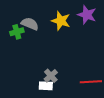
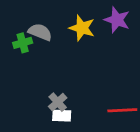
gray cross: (51, 76) -> (58, 102), moved

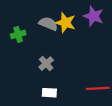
gray semicircle: (40, 32) -> (48, 24), moved
gray cross: (58, 102) -> (46, 64), moved

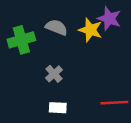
yellow star: (66, 23) -> (90, 30), moved
green cross: (18, 34) -> (21, 40), size x1.5

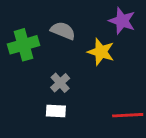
yellow star: (90, 30) -> (101, 52), moved
white rectangle: (58, 108) -> (56, 111), moved

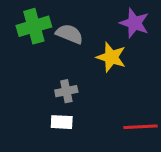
green cross: (23, 45) -> (34, 26), moved
gray cross: (60, 83) -> (66, 91), turned 30

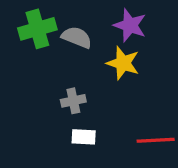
purple star: (134, 23) -> (130, 25), moved
white rectangle: (62, 122) -> (84, 137), moved

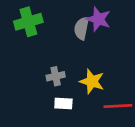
gray semicircle: (77, 37) -> (82, 28), moved, turned -100
yellow star: (123, 63) -> (92, 81), moved

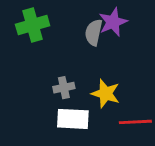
purple star: (98, 19) -> (113, 22), turned 30
white rectangle: (63, 103) -> (73, 119), size x1.5

